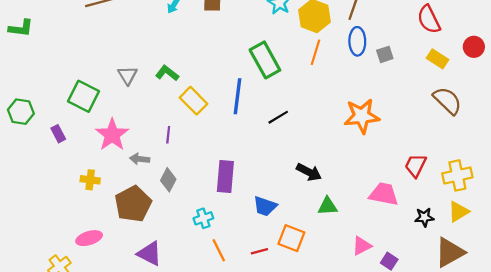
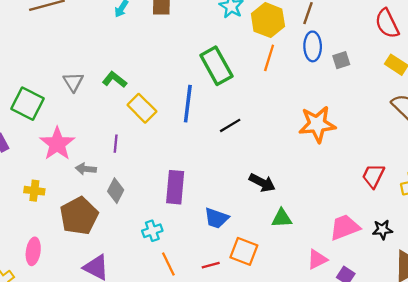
pink trapezoid: (384, 194) -> (345, 227), moved, turned -32
pink ellipse: (89, 238) -> (33, 251), turned -65

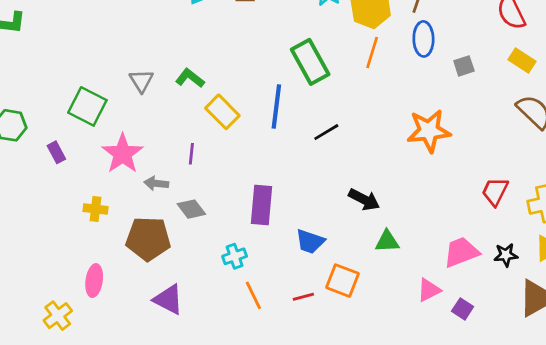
gray square: (341, 60) -> (464, 66), moved
gray diamond: (116, 191) -> (191, 209), turned -65
brown pentagon: (79, 216) -> (148, 239), turned 30

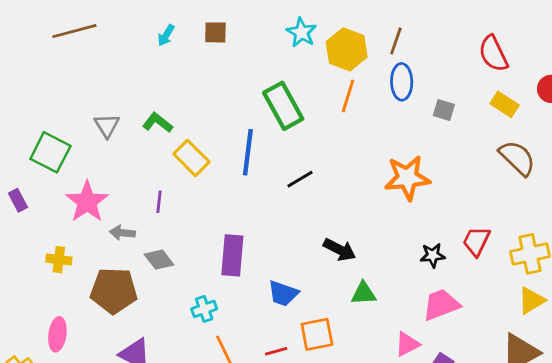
gray square: (464, 66) -> (444, 110), turned 35
black star: (506, 255) -> (433, 255), moved
orange square: (342, 281) -> (317, 334), turned -32

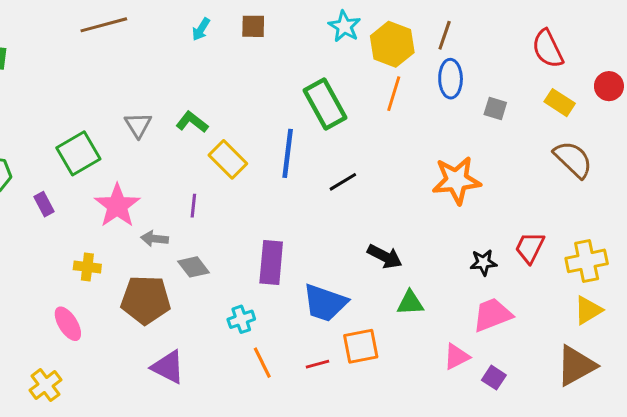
green square: (50, 152) -> (78, 153), turned 33
blue trapezoid: (283, 293) -> (325, 303), size x1.4
pink ellipse: (57, 334) -> (68, 324), moved, turned -40

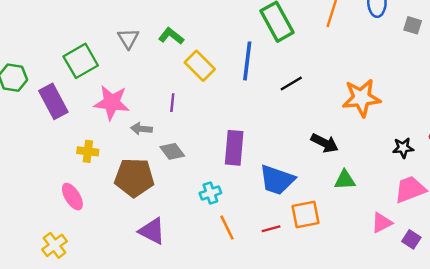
orange star: (457, 180) -> (361, 98), moved
purple rectangle: (44, 204) -> (53, 101), size x1.8
pink star: (117, 206) -> (112, 103), turned -30

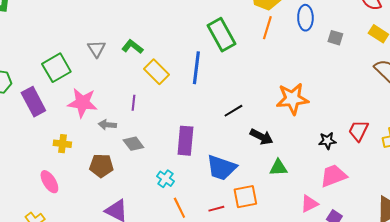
black line: (291, 84) -> (233, 111), moved
brown pentagon: (134, 178) -> (101, 166), size x0.7
cyan cross: (210, 193) -> (165, 179), turned -36

